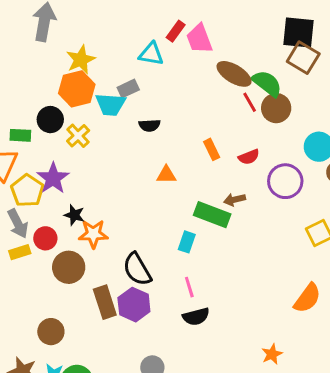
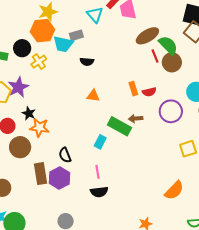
cyan triangle: (151, 54) -> (95, 15), turned 30
brown ellipse: (234, 74) -> (147, 36), turned -70
orange rectangle: (212, 149) -> (133, 89), moved
black semicircle: (137, 269) -> (65, 155), size x0.7

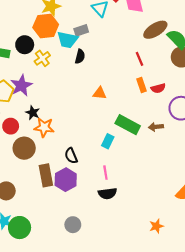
red line: (155, 56) -> (140, 59), moved
black semicircle: (87, 62) -> (80, 56), moved, turned -80
brown arrow: (136, 119) -> (156, 127), moved

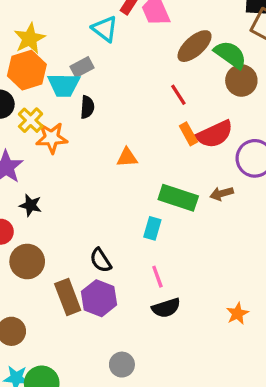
red semicircle: (158, 88) -> (215, 134), size x1.6
orange star: (44, 127) -> (52, 138), moved
orange star: (156, 226) -> (237, 314), moved

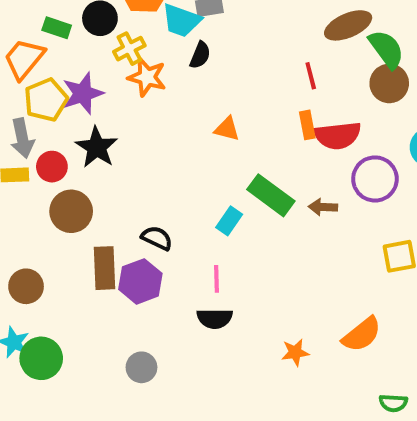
black star: (31, 205) -> (97, 147), size x1.5
black semicircle: (101, 260) -> (157, 238), turned 130

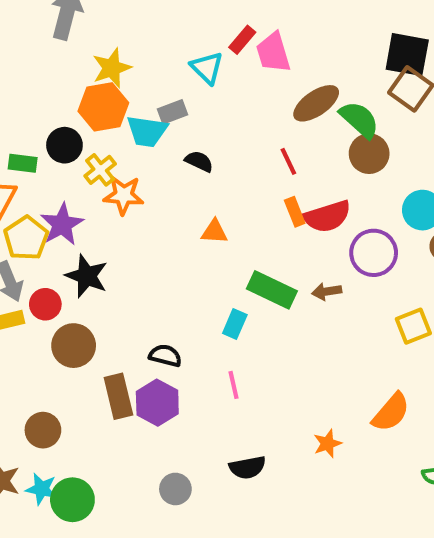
black semicircle: (200, 55) -> (199, 161), moved, turned -76
black semicircle: (215, 318) -> (247, 467), moved

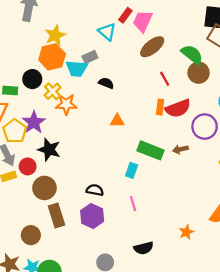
pink trapezoid: (273, 53) -> (143, 21), turned 45
brown ellipse: (316, 103) -> (152, 47), moved
red line: (288, 161) -> (165, 79), moved
orange rectangle: (295, 212) -> (160, 107), turned 32
brown rectangle: (118, 396) -> (56, 216), moved

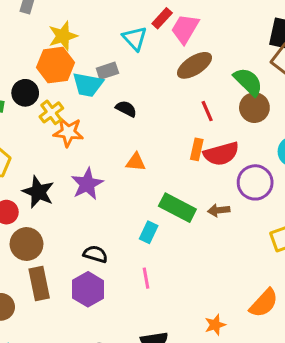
purple star: (34, 122) -> (87, 184), moved

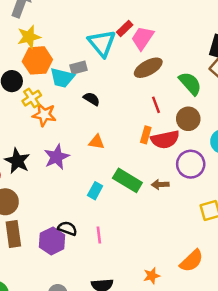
yellow star: (63, 36) -> (29, 37), moved
cyan triangle: (135, 38) -> (102, 43), size x1.4
brown circle: (254, 108) -> (188, 119), moved
cyan rectangle: (149, 232) -> (95, 191), moved
black semicircle: (95, 254) -> (67, 228), moved

